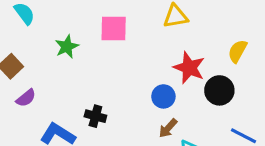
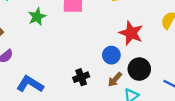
black circle: (219, 90) -> (139, 69), moved
black cross: (95, 116) -> (81, 77), moved, turned -35

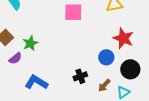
green star: (37, 17) -> (30, 43), moved
brown arrow: (115, 80) -> (104, 85), moved

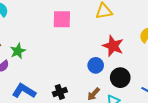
black cross: (80, 76) -> (60, 92), moved

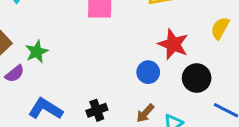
black circle: (120, 78) -> (197, 78), moved

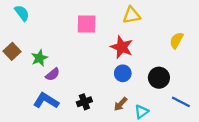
red star: (173, 44) -> (122, 47), moved
purple semicircle: (15, 74) -> (53, 74), moved

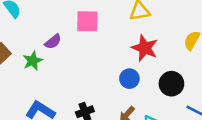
red star: (122, 47) -> (145, 48), moved
purple semicircle: (53, 74) -> (53, 42), moved

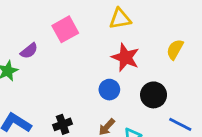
pink square: (87, 21) -> (65, 29), turned -30

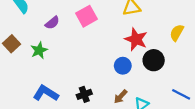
purple semicircle: (29, 51) -> (52, 23), moved
black circle: (154, 95) -> (154, 60), moved

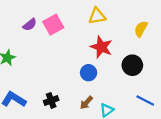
purple semicircle: (52, 23) -> (30, 25), moved
yellow semicircle: (177, 33) -> (141, 29), moved
black circle: (154, 60) -> (132, 65), moved

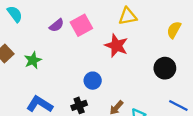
red star: (101, 47) -> (116, 46), moved
blue circle: (89, 73) -> (93, 81), moved

